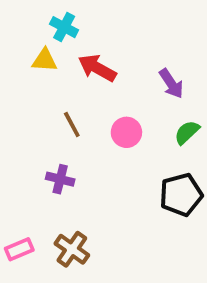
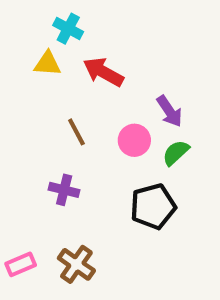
purple arrow: (171, 84) -> (170, 111), moved
green semicircle: (187, 132) -> (176, 153), moved
black pentagon: (181, 195) -> (153, 206), moved

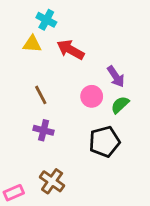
brown line: (76, 132) -> (41, 95), moved
pink rectangle: (21, 264) -> (14, 193), moved

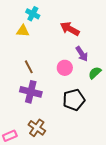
red arrow: (70, 50) -> (70, 29), moved
green semicircle: (120, 105) -> (95, 73), moved
purple cross: (44, 130) -> (31, 92), size x1.5

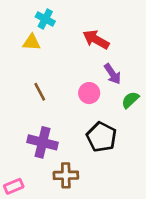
purple cross: (31, 92) -> (43, 142), moved
black pentagon: (74, 100) -> (101, 137), turned -30
brown cross: (37, 128) -> (66, 175), moved, turned -36

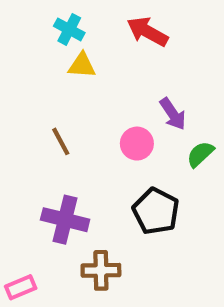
red arrow: (96, 40) -> (147, 32), moved
yellow triangle: (32, 42) -> (82, 65), moved

